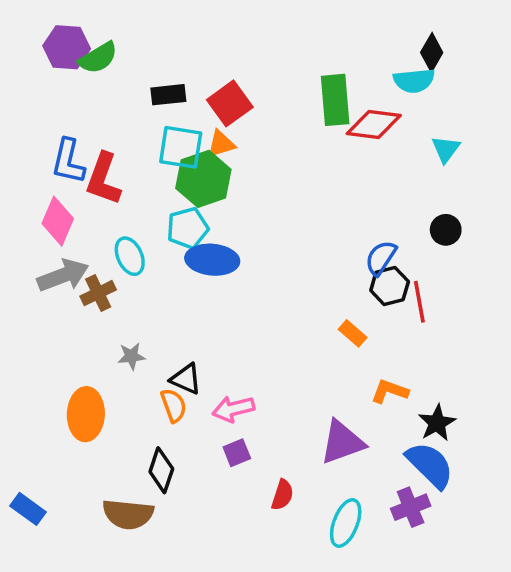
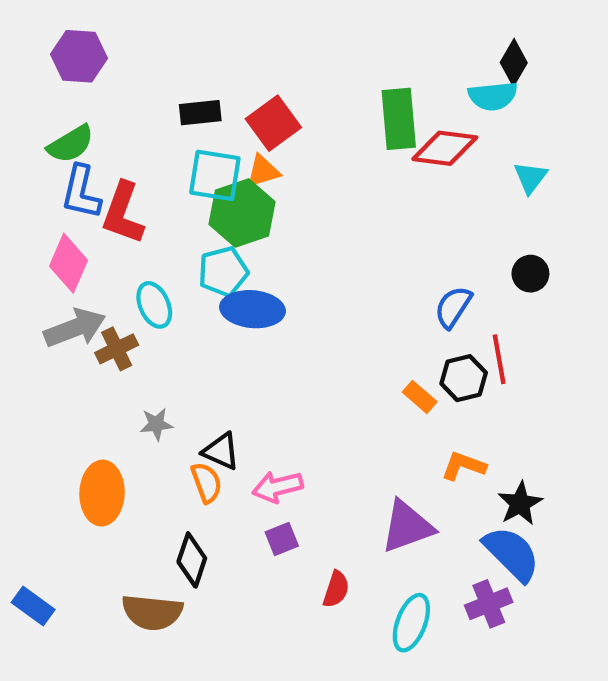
green semicircle: (98, 58) -> (71, 144), moved
black hexagon: (390, 286) -> (464, 378), moved

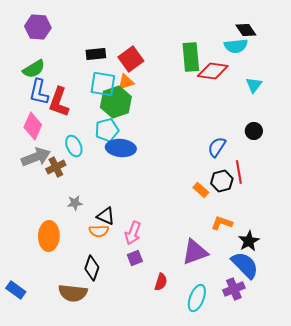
black diamond: (514, 63) -> (246, 30), turned -65
orange semicircle: (206, 483) -> (99, 231), turned 108
pink arrow: (278, 487) -> (133, 233), turned -55

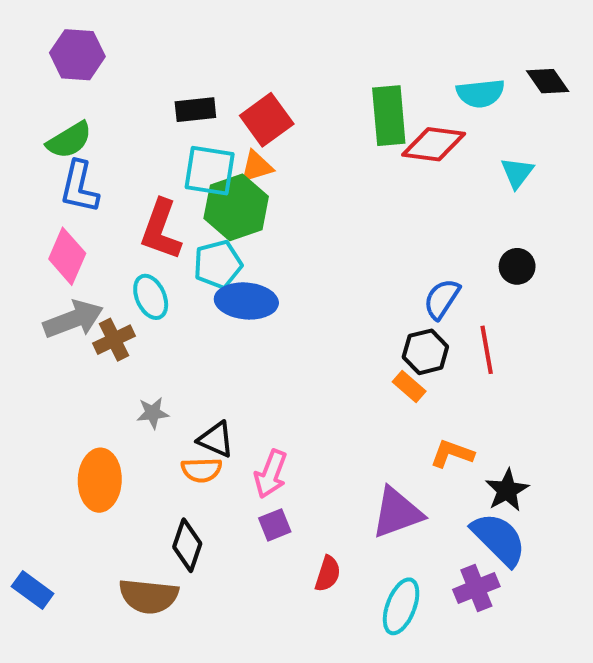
black diamond: (246, 30) -> (548, 81), moved
red L-shape: (59, 102) -> (161, 230), moved
black hexagon: (222, 181) -> (425, 352), moved

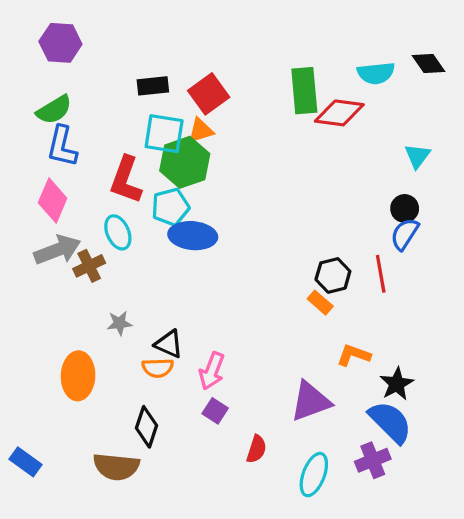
cyan triangle: (517, 173) -> (417, 156), moved
blue semicircle: (442, 299) -> (405, 234), moved
purple square: (275, 525) -> (215, 411), turned -35

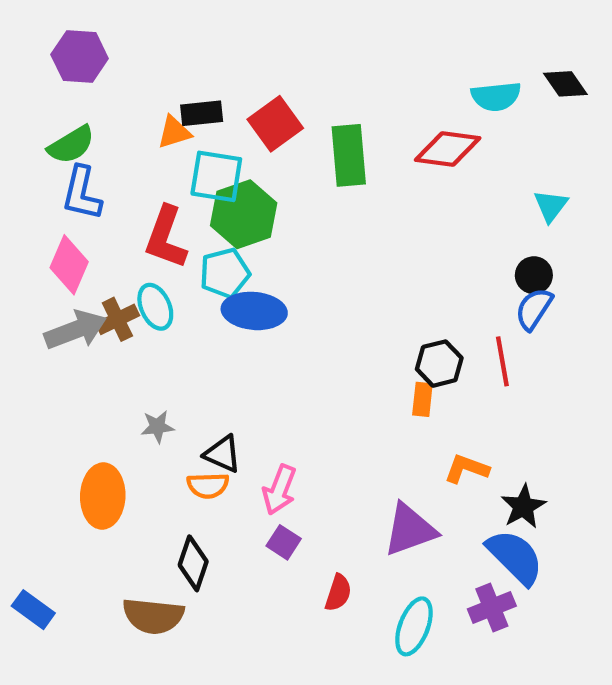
green rectangle: (304, 91) -> (349, 155), moved
orange triangle: (201, 130) -> (174, 132), moved
brown cross: (89, 266) -> (117, 319), moved
orange rectangle: (320, 303) -> (422, 399), turned 55

